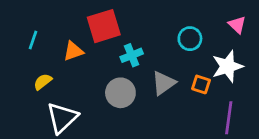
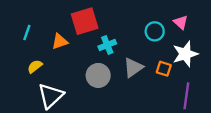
pink triangle: (237, 25) -> (181, 22), moved

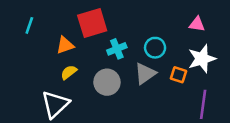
pink triangle: (181, 22) -> (197, 24), turned -35
cyan circle: (155, 31) -> (155, 48), moved
cyan line: (27, 32) -> (29, 25), moved
yellow semicircle: (35, 66) -> (69, 72), moved

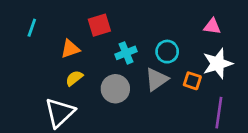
red square: (92, 23) -> (99, 25), size x0.7

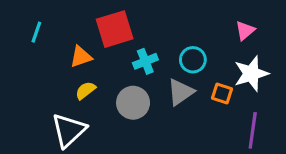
red square: (99, 25) -> (115, 29), size x1.4
pink triangle: (212, 26) -> (245, 31), turned -48

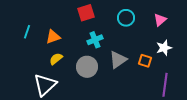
red square: (115, 29) -> (86, 13), moved, size x0.7
cyan line: (36, 32) -> (27, 32), moved
cyan circle: (193, 60) -> (126, 18), moved
white star: (251, 74) -> (164, 48), size x0.7

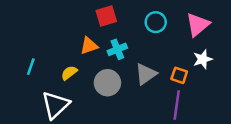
pink triangle: (160, 20) -> (198, 25), size x1.5
cyan line: (27, 32) -> (31, 67), moved
orange triangle: (53, 37) -> (89, 46), moved
purple line: (165, 85) -> (177, 105), moved

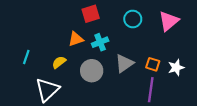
white star: (203, 59) -> (176, 68), moved

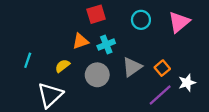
orange square: (153, 64) -> (162, 68), turned 32
white star: (176, 68) -> (187, 83), moved
purple line: (151, 90) -> (160, 95), turned 40

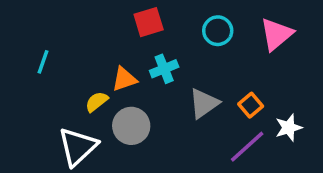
orange triangle: (80, 41) -> (124, 79), moved
cyan line: (28, 60) -> (43, 62), moved
gray circle: (97, 75) -> (131, 126), moved

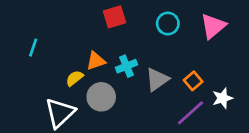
cyan cross: (164, 69) -> (126, 66), moved

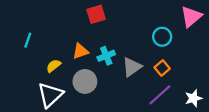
cyan circle: (168, 24) -> (162, 37), moved
pink triangle: (213, 26) -> (191, 17), moved
yellow semicircle: (75, 78) -> (54, 66), moved
white star: (222, 98) -> (193, 98), moved

